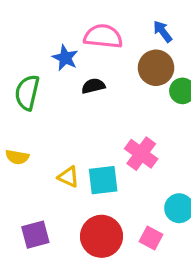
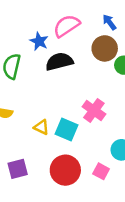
pink semicircle: (103, 36) -> (66, 26), turned -40
black semicircle: (93, 86) -> (59, 62), size x1.6
cyan square: (103, 180) -> (66, 130), turned 30

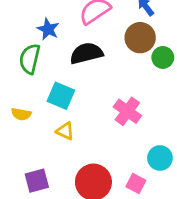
blue star: (39, 41) -> (48, 29), moved
cyan square: (66, 130) -> (61, 96), moved

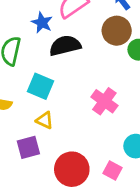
blue star: (48, 29) -> (42, 23), moved
purple square: (37, 181) -> (28, 147), moved

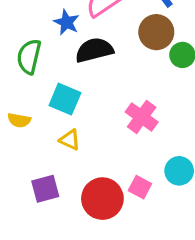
purple square: (28, 147) -> (45, 189), moved
pink square: (113, 171) -> (140, 187), moved

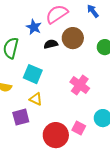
brown circle: (156, 32) -> (73, 38), moved
black semicircle: (94, 50) -> (51, 44), size x0.6
purple square: (45, 189) -> (21, 117), moved

